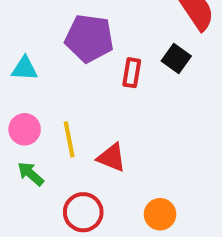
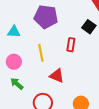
red rectangle: (132, 73) -> (71, 45), moved
yellow line: (69, 139) -> (41, 53), moved

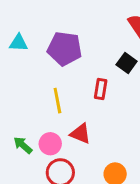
cyan triangle: (14, 32) -> (19, 43), moved
pink circle: (14, 62) -> (50, 144), moved

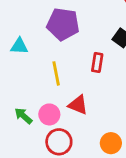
cyan triangle: (19, 43) -> (19, 46), moved

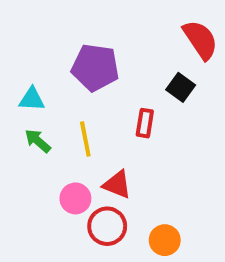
green arrow: (23, 116) -> (38, 141), moved
red circle: (59, 142) -> (107, 226), moved

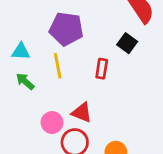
yellow line: (85, 139) -> (58, 66), moved

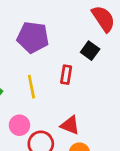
yellow line: (58, 66) -> (31, 87), moved
red triangle: (82, 113) -> (70, 125), moved

